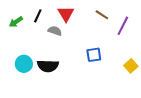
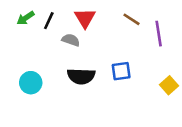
green arrow: (16, 22) -> (26, 18), moved
purple line: (123, 26) -> (159, 34), turned -36
black semicircle: (48, 66) -> (81, 76), moved

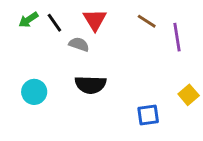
black line: (49, 21) -> (54, 23), turned -60
blue square: (121, 71) -> (148, 115), moved

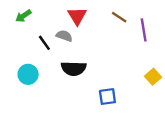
black line: (54, 23) -> (44, 43), moved
blue square: (148, 115) -> (107, 97), moved

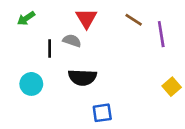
black line: (44, 43) -> (50, 49), turned 35
blue square: (107, 97) -> (102, 113), moved

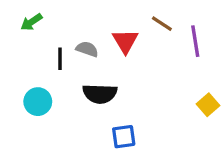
red triangle: (86, 18) -> (125, 41), moved

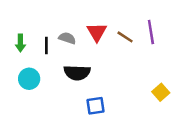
green arrow: (31, 22) -> (20, 43), moved, turned -56
brown line: (162, 24) -> (125, 37), moved
yellow square: (208, 105) -> (161, 92), moved

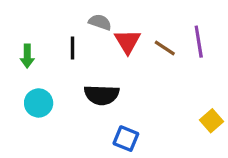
gray semicircle: (67, 38) -> (100, 22), moved
black line: (46, 46) -> (73, 48), moved
blue square: (96, 106) -> (126, 139), turned 30

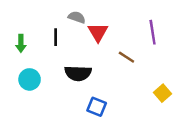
brown line: (165, 48) -> (126, 57), moved

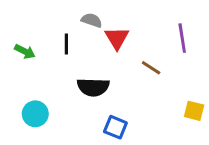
green arrow: (21, 43) -> (25, 51), turned -63
cyan circle: (30, 79) -> (35, 114), moved
yellow square: (162, 93) -> (194, 111), turned -35

